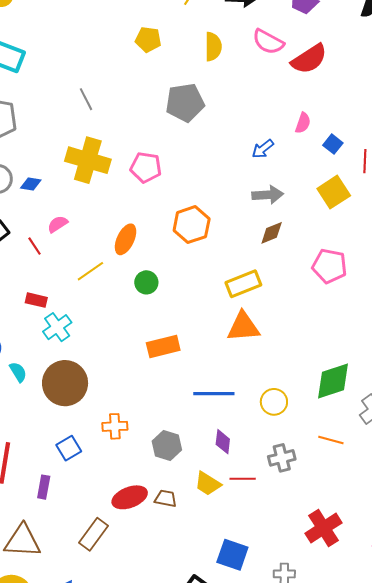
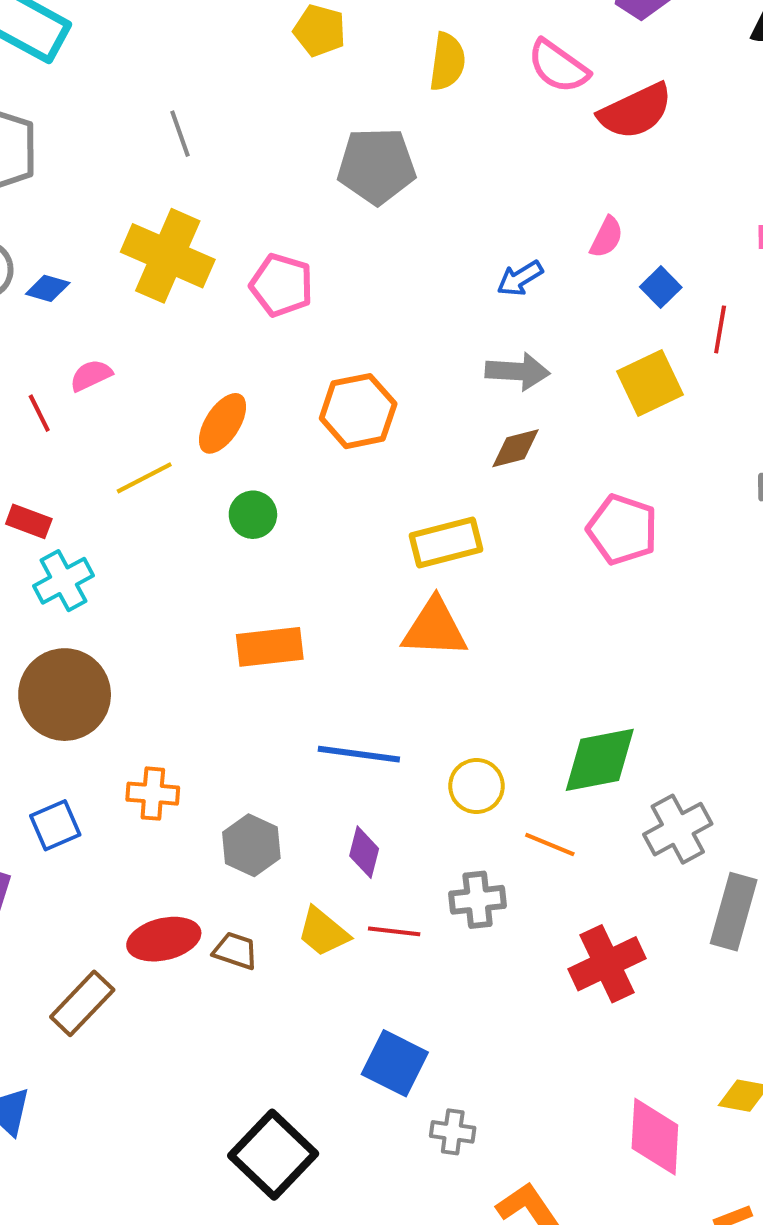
orange line: (331, 440) -> (550, 845), moved
red cross: (324, 528) -> (607, 964), moved
blue square: (232, 555) -> (395, 1063), moved

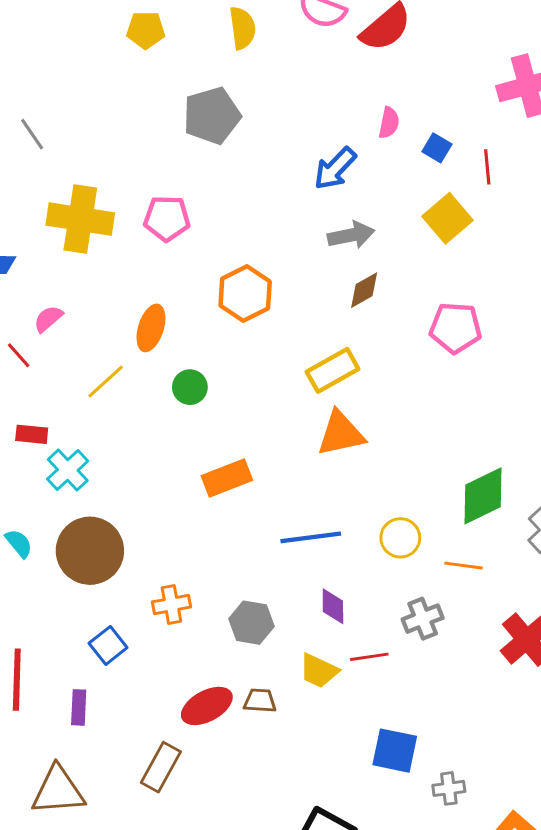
gray line: (180, 134) -> (32, 134), moved
blue arrow: (520, 278) -> (335, 168), size x1.4

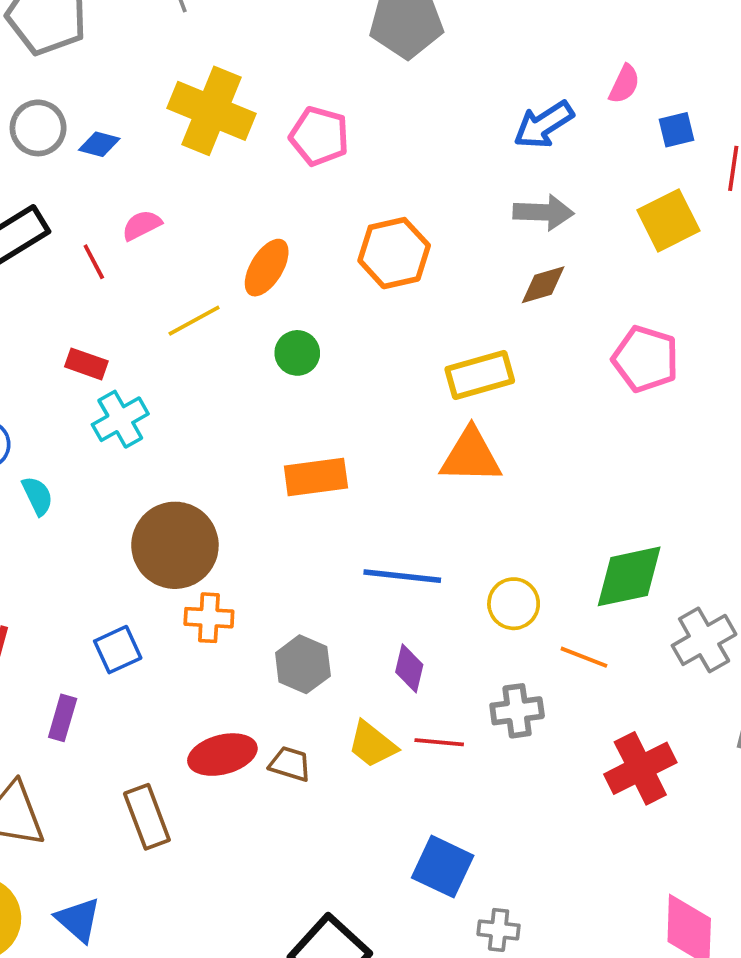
blue square: (437, 148) -> (676, 130), turned 32
brown circle: (90, 551) -> (175, 545), moved
brown rectangle: (161, 767) -> (147, 817), turned -63

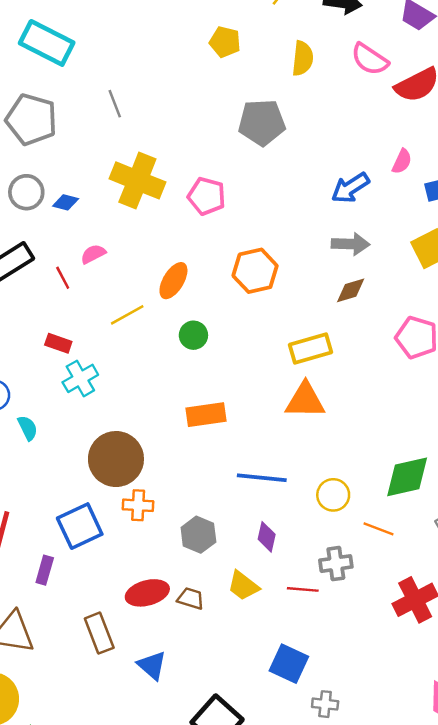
blue square: (118, 650) -> (80, 526), size x1.5
red line: (439, 742) -> (303, 589), moved
blue triangle: (78, 920) -> (152, 665), moved

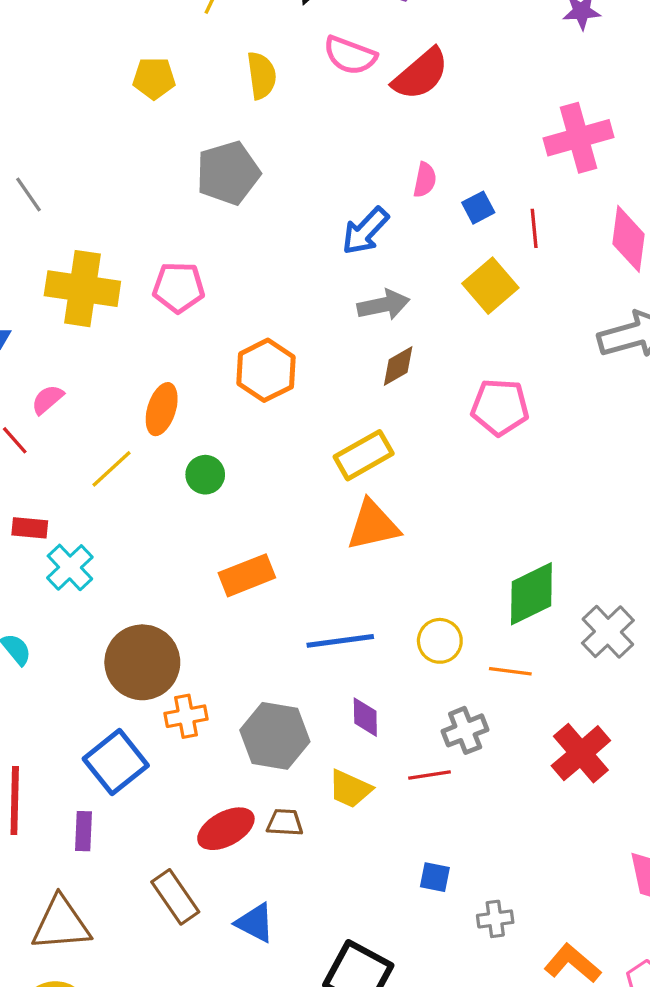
gray hexagon: (198, 535) -> (275, 736), size x1.4
blue square: (289, 664) -> (435, 877), size x0.6

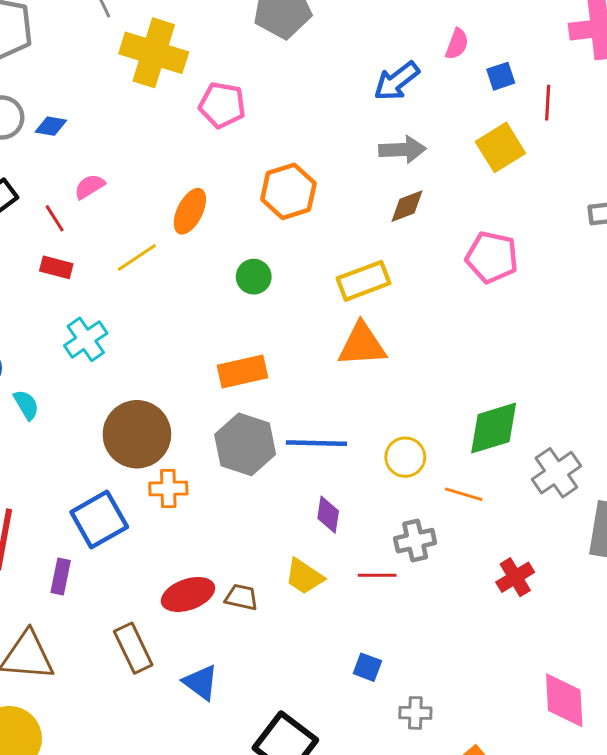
yellow cross: (82, 289) -> (154, 53), moved
green circle: (205, 475) -> (254, 277), moved
red rectangle: (30, 528) -> (56, 267), moved
gray hexagon: (275, 736) -> (245, 444), moved
red cross: (581, 753) -> (515, 577), size x0.7

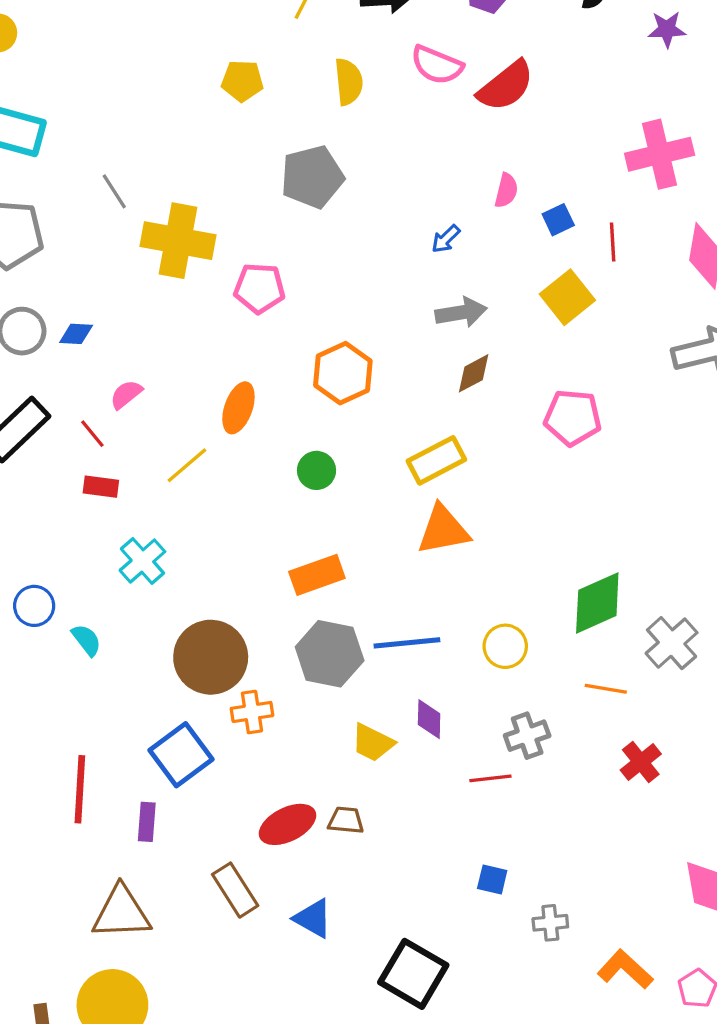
blue arrow: (397, 81) -> (446, 239), size x0.6
orange line: (464, 494) -> (606, 689), moved
yellow trapezoid: (304, 577) -> (373, 743), moved

